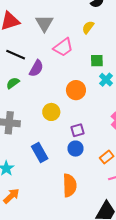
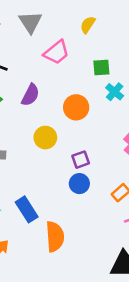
purple semicircle: (36, 68) -> (30, 95), moved
blue rectangle: (40, 153) -> (27, 209), moved
orange semicircle: (70, 185) -> (55, 237), moved

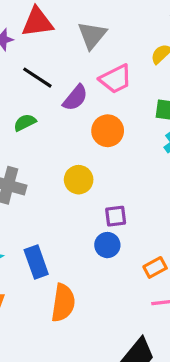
purple semicircle: (30, 95) -> (75, 98), moved
orange circle: (76, 107) -> (108, 131), moved

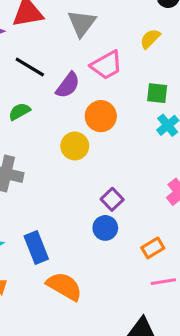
yellow circle: (79, 180) -> (75, 146), moved
purple square: (116, 216) -> (112, 199), turned -35
orange semicircle: (63, 303) -> (64, 286), turned -66

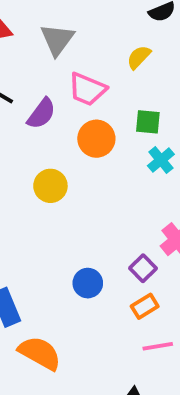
pink trapezoid: (106, 65) -> (87, 89), turned 52
orange circle: (101, 116) -> (96, 139), moved
purple square: (112, 199) -> (143, 268), moved

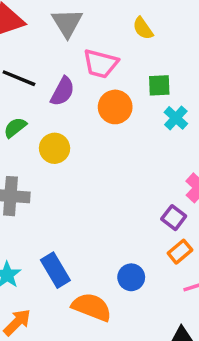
yellow semicircle: (139, 57) -> (143, 28), turned -70
yellow circle: (50, 186) -> (55, 148), moved
blue circle: (88, 283) -> (131, 277), moved

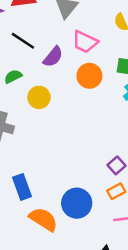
blue circle: (131, 277) -> (77, 203), size x1.5

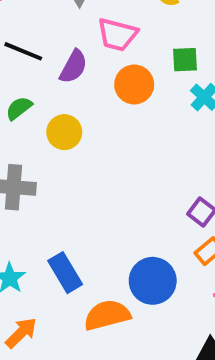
orange semicircle: (43, 219) -> (107, 315), turned -36

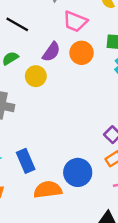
purple semicircle: (73, 67) -> (51, 52), moved

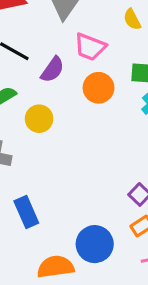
purple semicircle: (51, 52) -> (52, 70), moved
blue rectangle: (26, 161) -> (26, 212), moved

